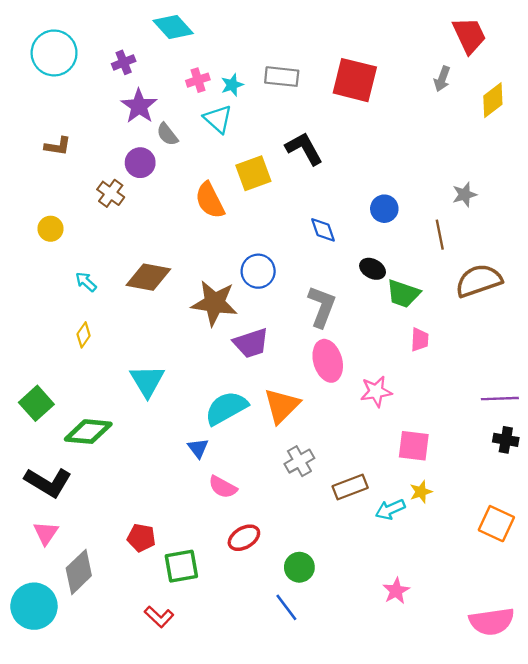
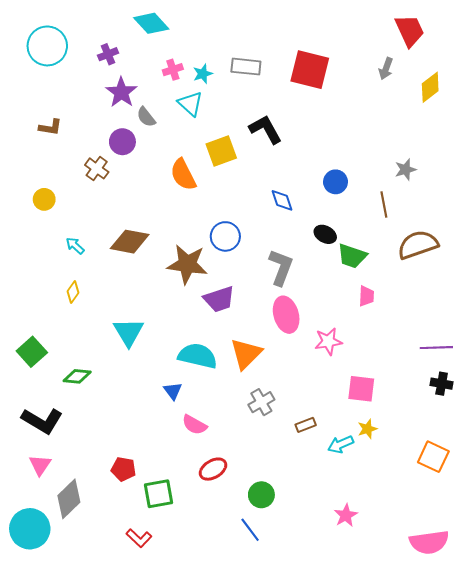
cyan semicircle: (226, 408) -> (198, 356), turned 42
green diamond: (88, 432) -> (77, 376), size x0.7
brown rectangle: (350, 487) -> (306, 425), size x0.7

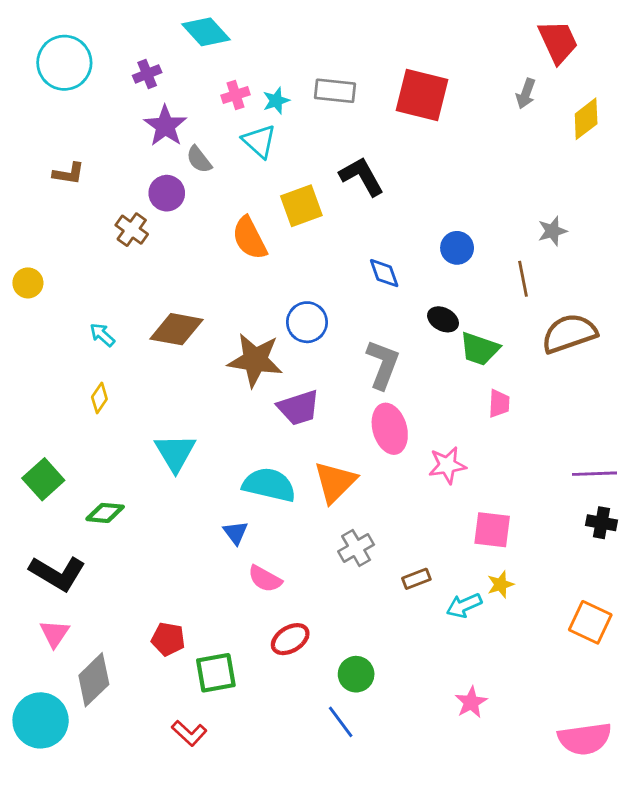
yellow circle: (44, 199) -> (28, 283), moved

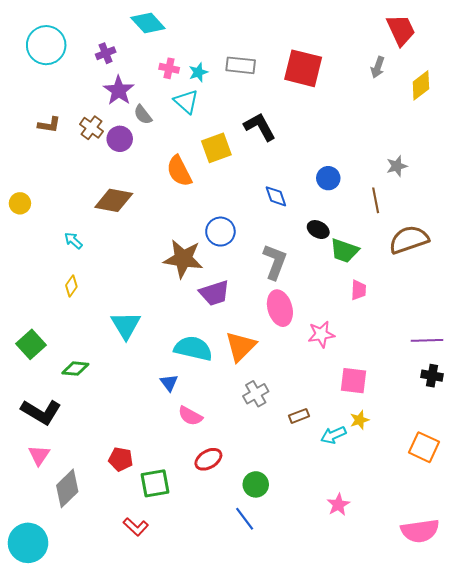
pink cross: (235, 95) -> (169, 68), turned 30
brown cross: (132, 230) -> (91, 128), moved
brown diamond: (177, 329) -> (114, 200), moved
cyan circle: (41, 720) -> (28, 543), moved

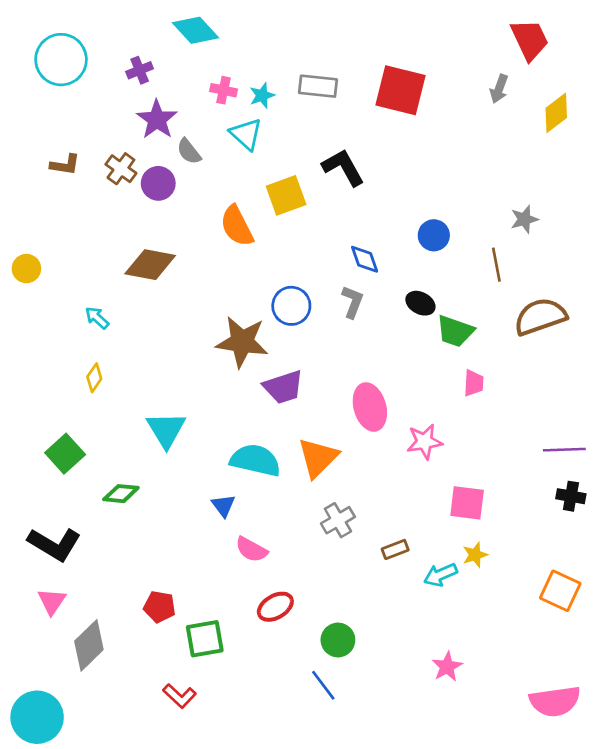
gray L-shape: (275, 262) -> (353, 302), moved, size x0.7
green square: (31, 344) -> (65, 454), moved
green diamond: (75, 369) -> (121, 494), moved

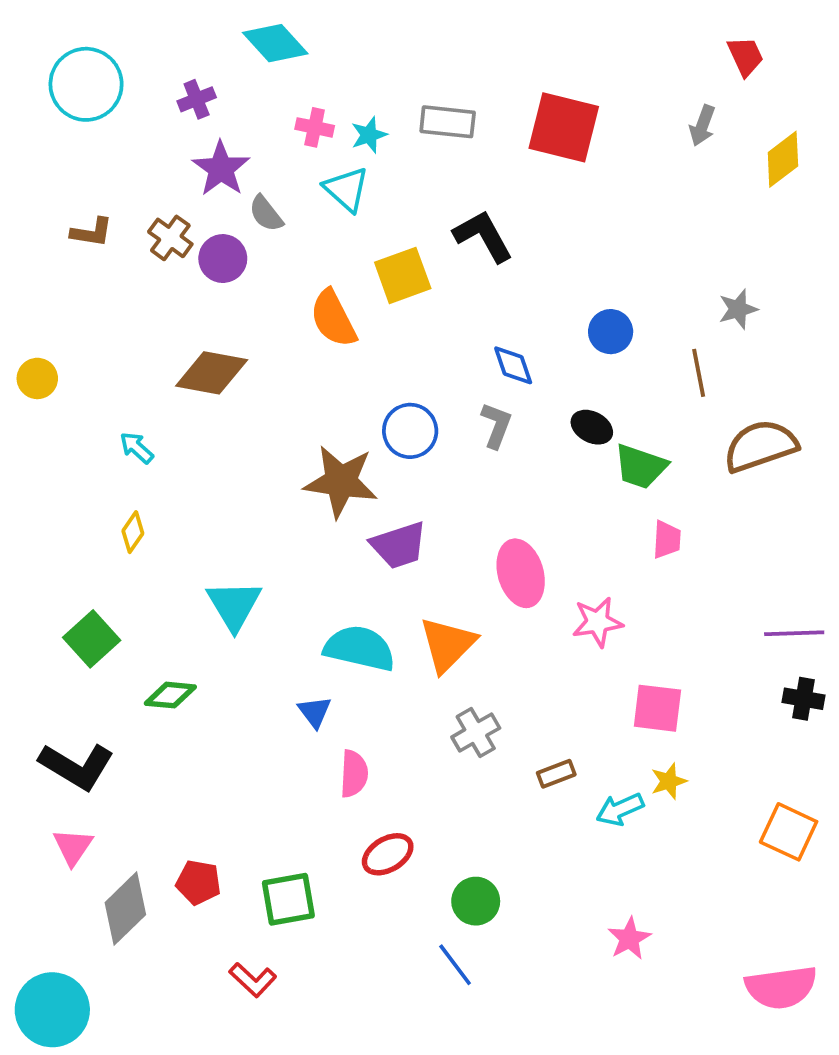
red trapezoid: (530, 40) -> (745, 56), size x0.7
pink semicircle: (251, 549) -> (354, 774), turned -116
red pentagon: (160, 607) -> (198, 882), moved

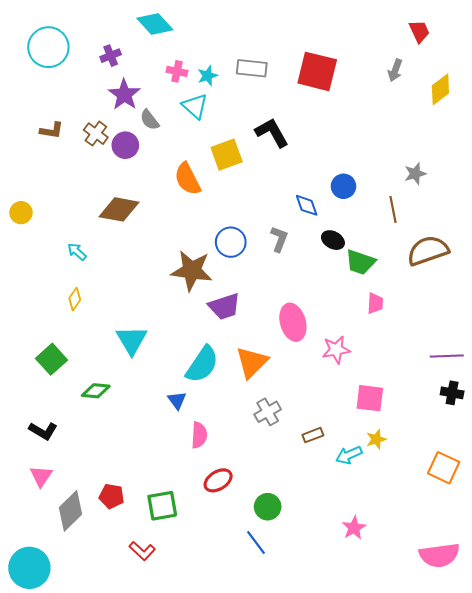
blue diamond: (513, 365) -> (307, 205), moved
cyan semicircle: (360, 648) -> (202, 364), turned 111
black L-shape: (77, 766) -> (43, 431), size x0.7

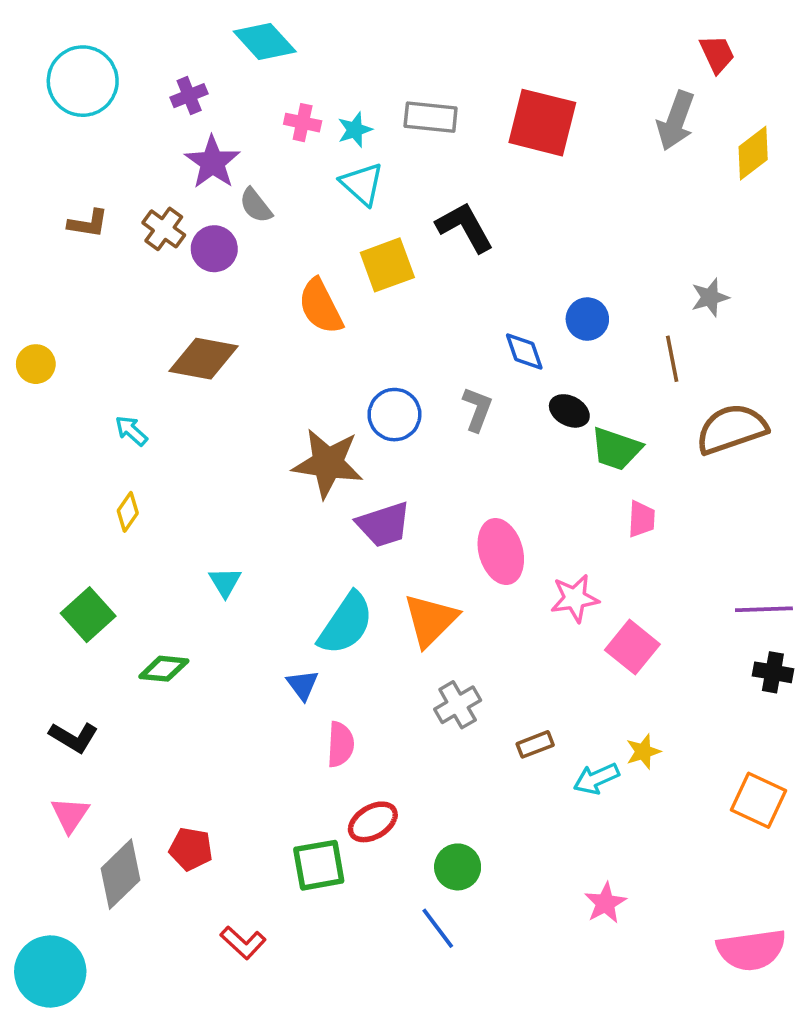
gray arrow: (395, 70) -> (676, 121), size x1.5
cyan triangle: (195, 106) -> (362, 184), moved
cyan triangle: (132, 340) -> (225, 582), size x0.6
pink square: (370, 398) -> (632, 647), moved, turned 32
green square: (162, 506) -> (319, 865), moved

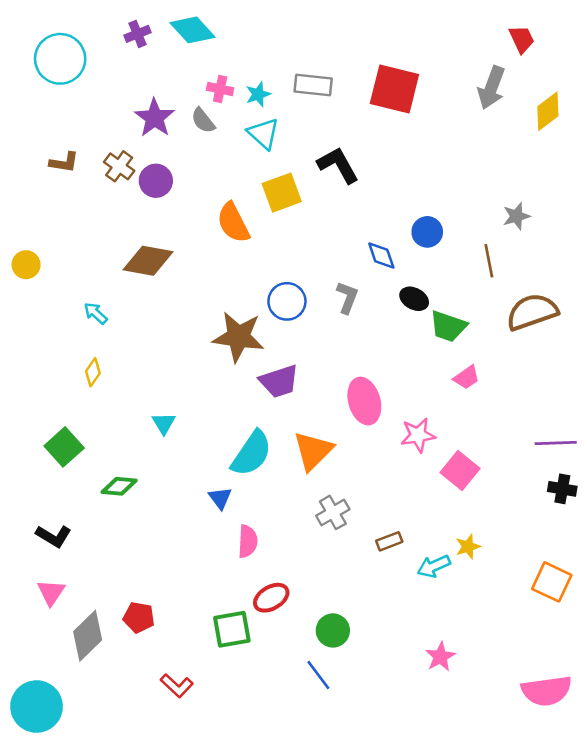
purple cross: (189, 96) -> (137, 34), moved
gray semicircle: (256, 205) -> (203, 120), moved
pink trapezoid: (641, 519) -> (467, 377), turned 52

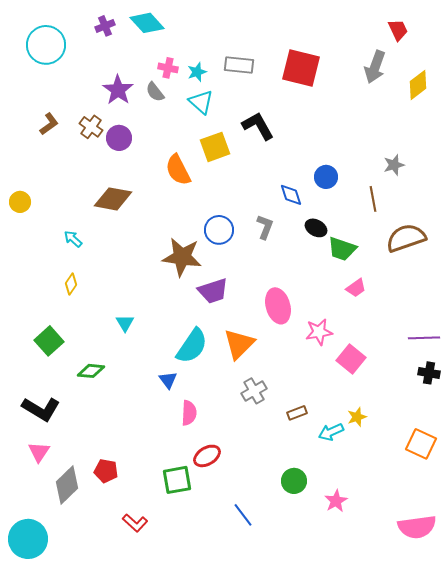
brown L-shape: (64, 162) -> (49, 124), turned -45
black L-shape: (54, 536) -> (41, 409), size x1.4
green circle: (333, 630) -> (294, 481), moved

